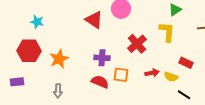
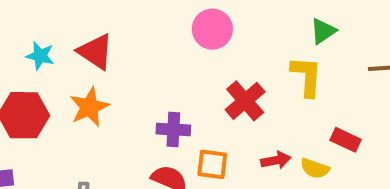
red triangle: (94, 20) -> (95, 52), moved
orange star: (59, 59) -> (89, 107), moved

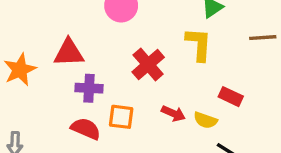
red triangle: (95, 52) -> (69, 53), moved, turned -36
red arrow: (276, 160) -> (173, 113), turned 35

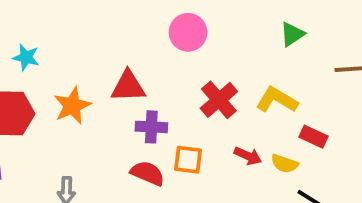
yellow L-shape: (199, 44) -> (277, 100), moved, turned -63

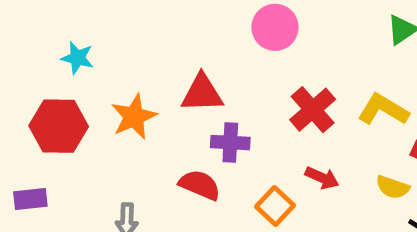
red arrow: (248, 156) -> (322, 178), moved
orange square: (188, 160) -> (275, 206), moved, turned 36
red semicircle: (147, 173) -> (200, 185), moved

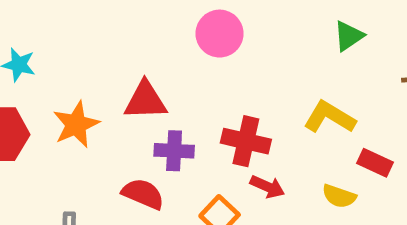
red cross: (313, 110) -> (246, 141), moved, turned -36

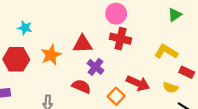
red cross: (246, 141) -> (120, 39), moved
purple cross: (174, 151) -> (95, 67), turned 35
red arrow: (267, 187) -> (138, 83), size x1.5

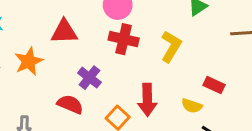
red triangle: (82, 44) -> (64, 32), moved
yellow L-shape: (166, 52) -> (171, 46), moved, turned 90
red arrow: (138, 83) -> (147, 100), turned 65

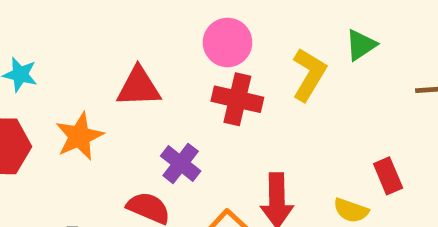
yellow L-shape: (171, 46) -> (309, 75), moved
red rectangle: (214, 85) -> (388, 176), turned 42

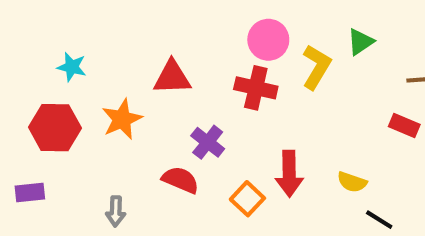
pink circle: (228, 42) -> (268, 40), moved
red rectangle: (388, 176) -> (404, 126), moved, turned -44

